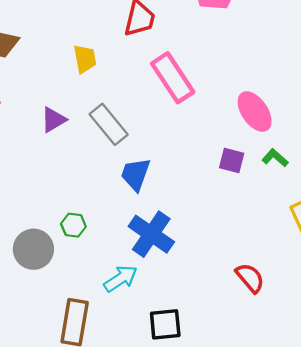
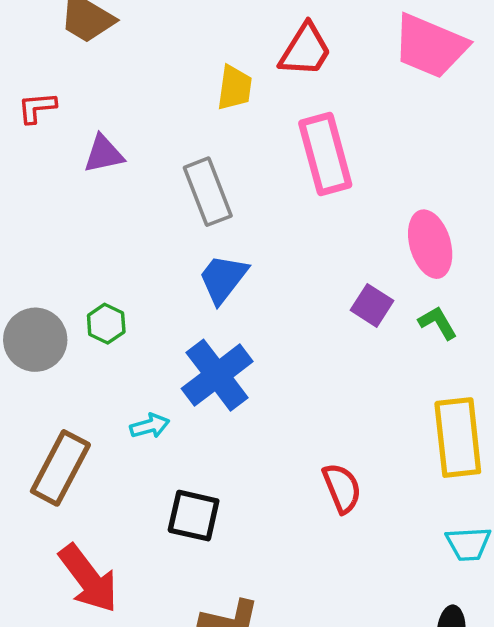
yellow trapezoid: (85, 59) -> (235, 88), moved
purple triangle: (53, 120) -> (104, 154), moved
cyan arrow: (121, 279) -> (150, 426), size x0.7

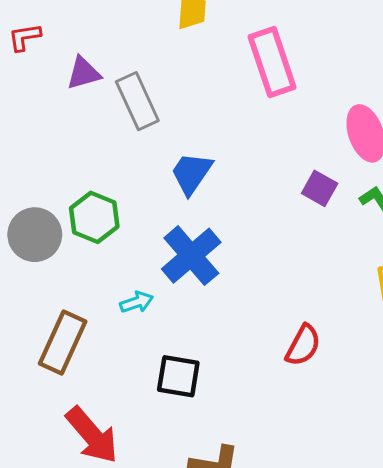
gray rectangle: (208, 192) -> (137, 101), moved
green hexagon: (106, 324) -> (94, 217), size x1.5
red semicircle: (342, 488) -> (303, 345), turned 54

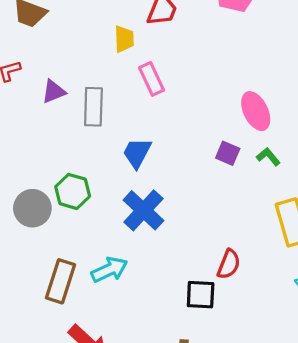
pink rectangle: (272, 62) -> (152, 79), moved, size x0.7
gray rectangle: (137, 101) -> (93, 107), turned 33
cyan arrow: (137, 302) -> (109, 270), moved, size x1.6
black square: (178, 376) -> (201, 295), moved

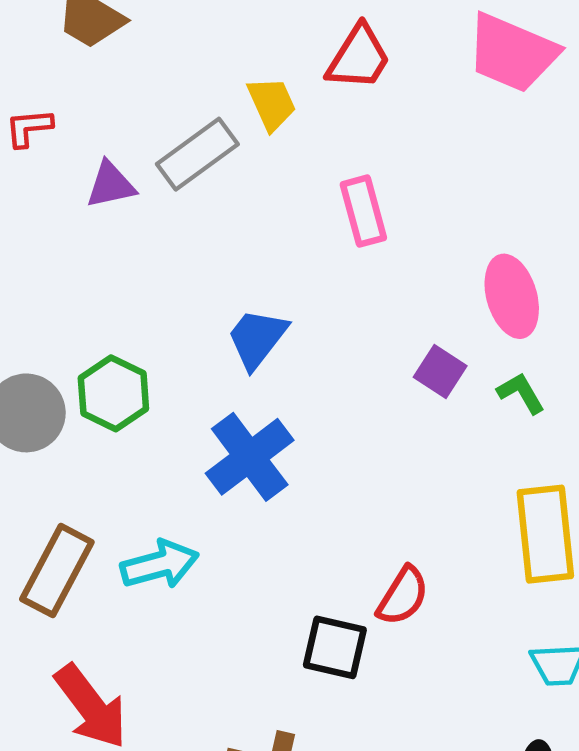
yellow trapezoid: (124, 39) -> (272, 104), turned -32
pink rectangle: (152, 79) -> (363, 211), moved
gray rectangle: (93, 107) -> (197, 154), moved, turned 42

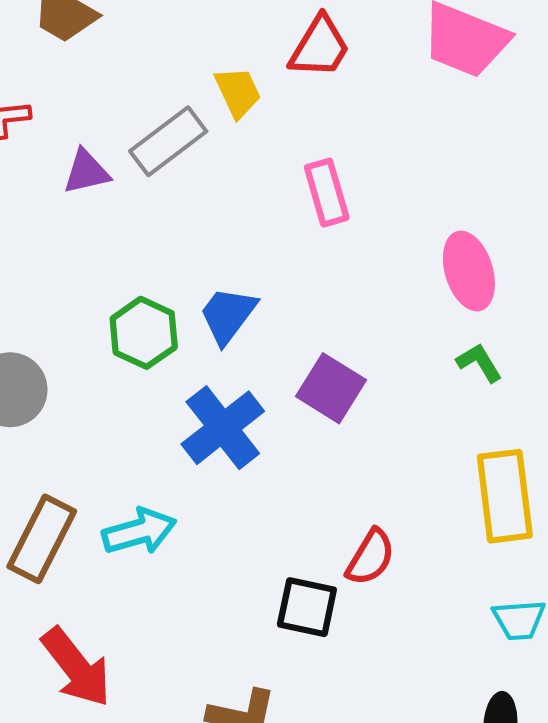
purple square: (440, 371) -> (331, 388), moved, size x1.4
green hexagon: (113, 393) -> (144, 333), moved

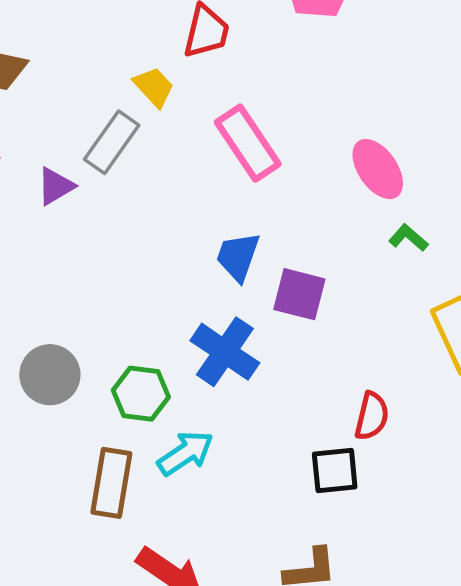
pink rectangle: (327, 193) -> (248, 143), size x1.4
blue trapezoid: (228, 315) -> (238, 257), moved
green hexagon: (144, 333) -> (141, 394), moved

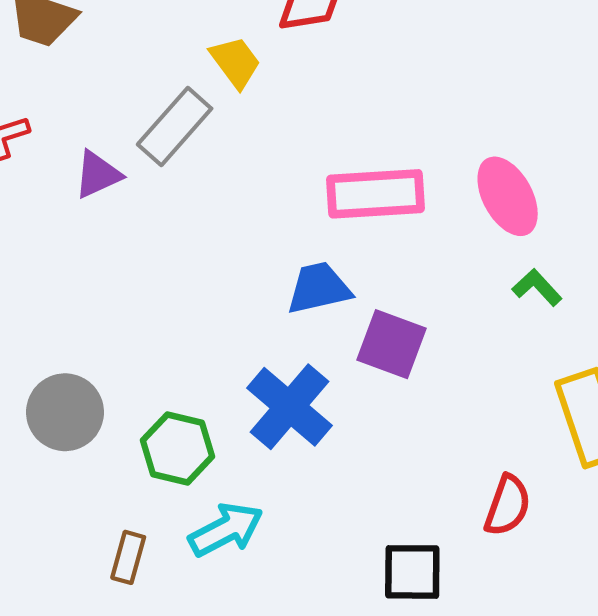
pink rectangle: (248, 143) -> (376, 194), moved, turned -66
blue trapezoid: (238, 257) -> (319, 288), turned 52
red semicircle: (372, 416) -> (508, 505), moved
brown rectangle: (111, 483) -> (128, 557), size x0.6

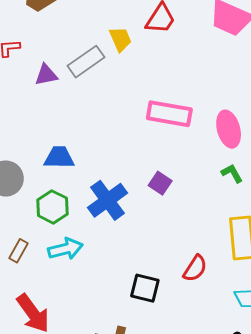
blue trapezoid: (319, 288) -> (59, 157), moved
purple square: (391, 344) -> (160, 183), size x0.7

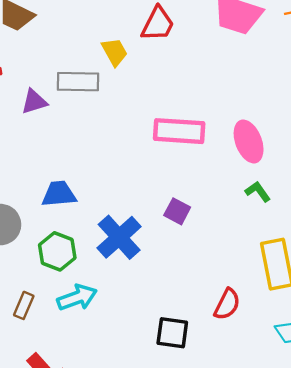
gray rectangle: (86, 62) -> (78, 82), turned 42

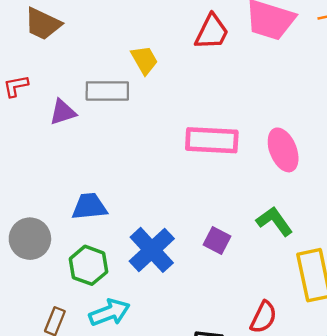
red trapezoid: (158, 24) -> (212, 32), moved
green L-shape: (258, 192) -> (275, 221), moved, size x1.4
purple square: (177, 211) -> (217, 241), moved

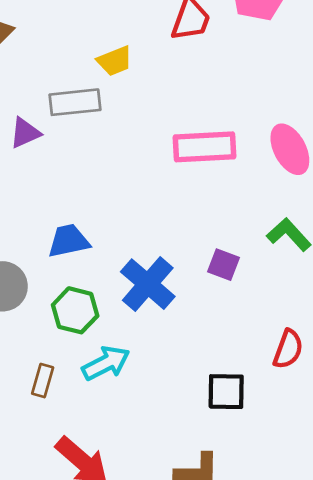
yellow trapezoid: (144, 60) -> (115, 61), turned 104

